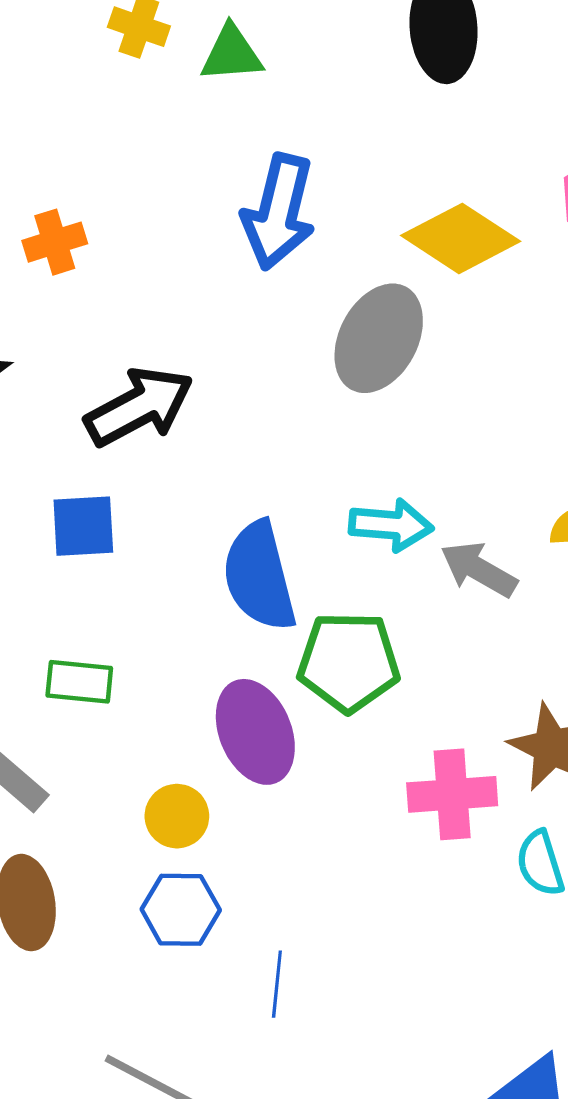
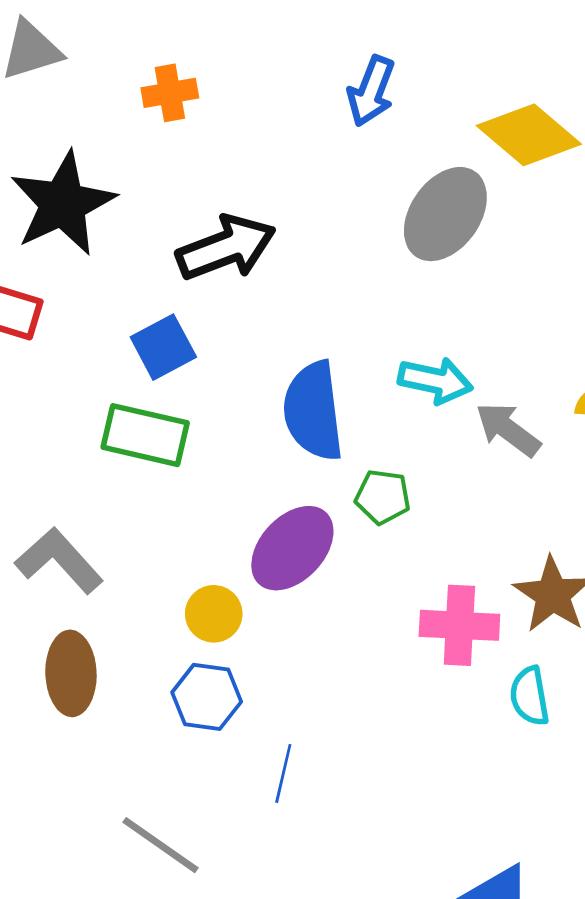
blue arrow: (279, 212) -> (371, 91), size x0.7
blue square: (83, 526) -> (163, 347), turned -32
green pentagon: (349, 662) -> (383, 497), size x0.6
green rectangle: (79, 682) -> (145, 435), moved, size x1.4
purple ellipse: (255, 732) -> (292, 548), turned 58

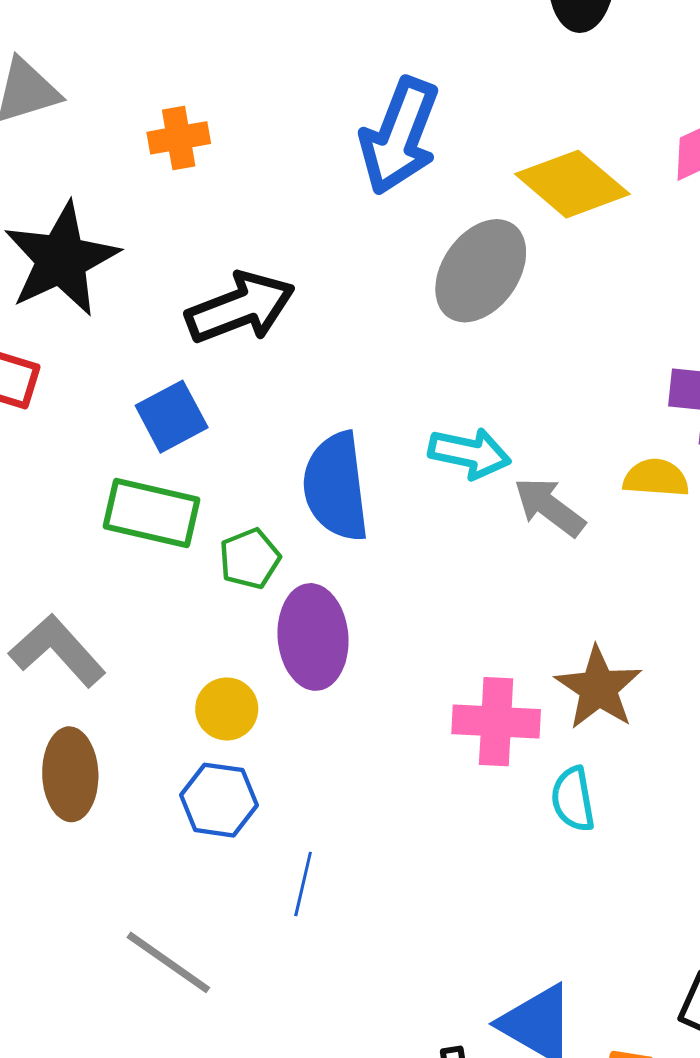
blue arrow: (371, 91) -> (399, 136), size x1.5
green pentagon: (383, 497) -> (250, 559), moved, turned -30
purple ellipse: (292, 548) -> (313, 637), turned -48

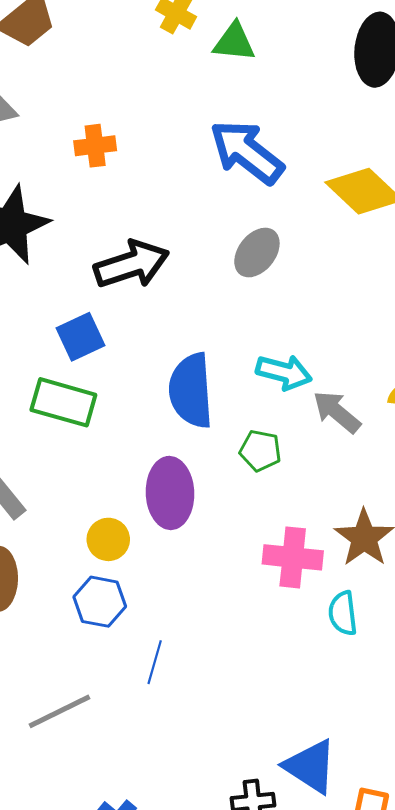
blue arrow: (399, 136) -> (247, 152), turned 104
gray ellipse: (481, 271) -> (257, 253), moved, size x0.7
green pentagon: (250, 559) -> (260, 451), moved, turned 30
gray line: (168, 962) -> (59, 711), turned -64

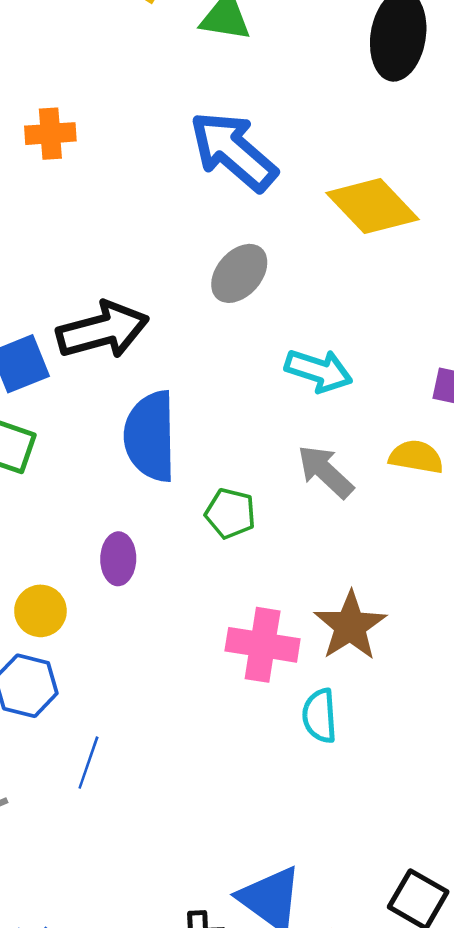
black arrow: (132, 264) -> (103, 330), moved
cyan arrow: (284, 372) -> (319, 371), moved
purple ellipse: (170, 493) -> (118, 559), size x0.6

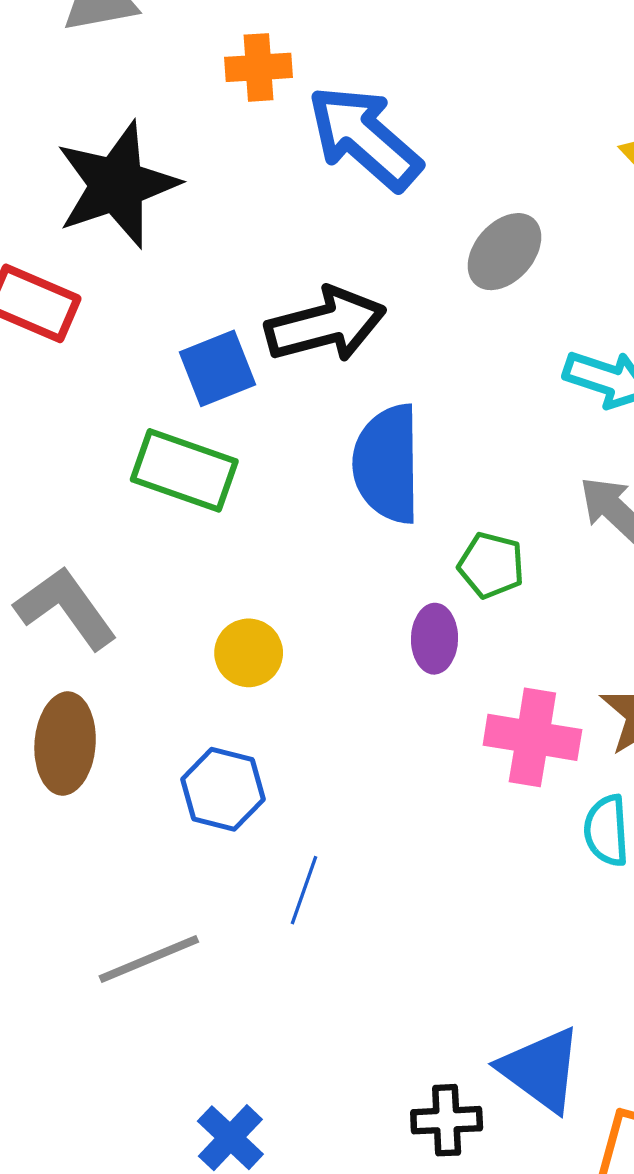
blue arrow: (233, 151) -> (364, 138), moved
purple ellipse: (118, 559) -> (434, 639), moved
yellow circle: (40, 611) -> (249, 653), moved

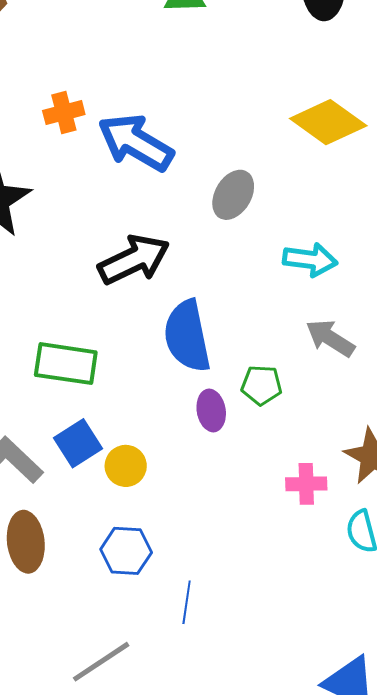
blue square: (217, 368) -> (78, 443), moved
purple ellipse: (434, 639) -> (211, 411), moved
pink cross: (532, 737) -> (306, 484), size x0.7

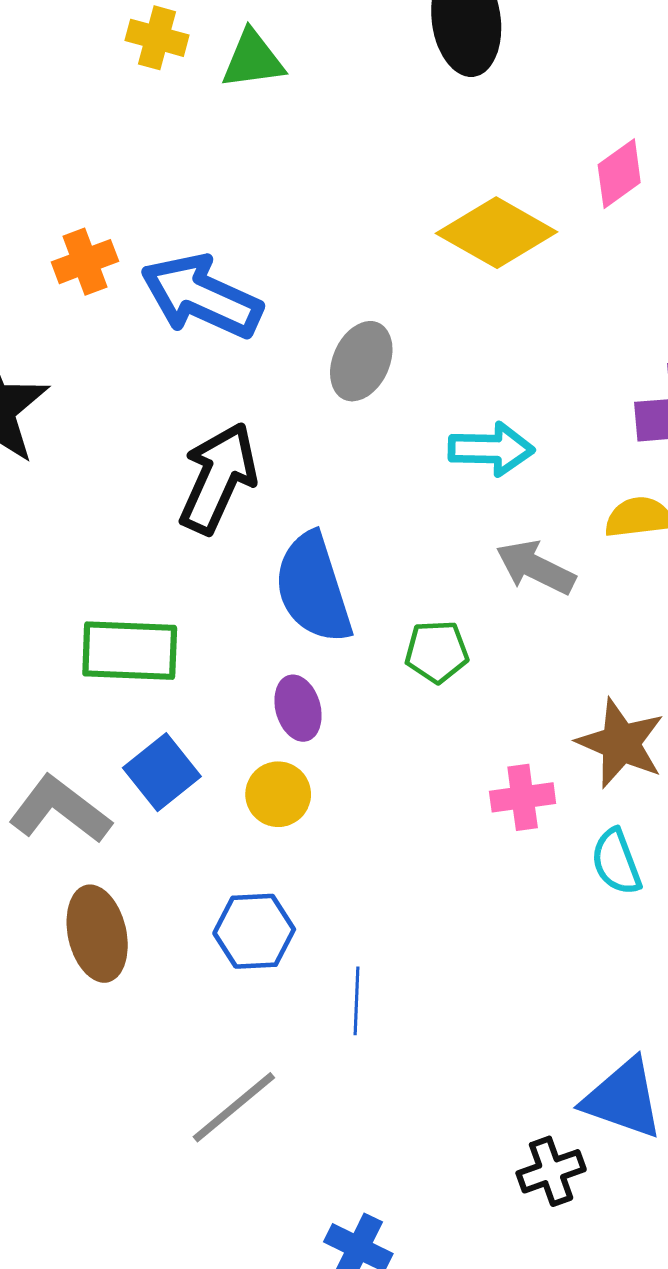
black arrow: (134, 260) -> (218, 478), turned -34
purple ellipse: (211, 411) -> (298, 708), moved
yellow circle: (126, 466) -> (278, 794), moved

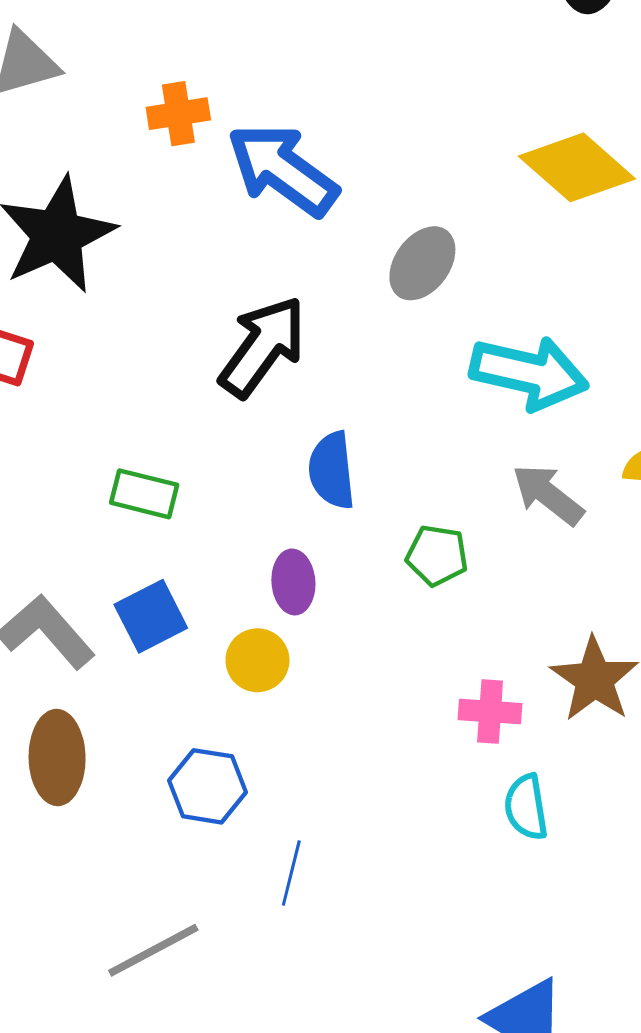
cyan arrow: (491, 449) -> (529, 373), size x1.4
blue semicircle: (313, 588) -> (332, 470), size x0.7
green rectangle: (130, 651) -> (144, 494), size x0.7
cyan semicircle: (616, 862) -> (526, 807), moved

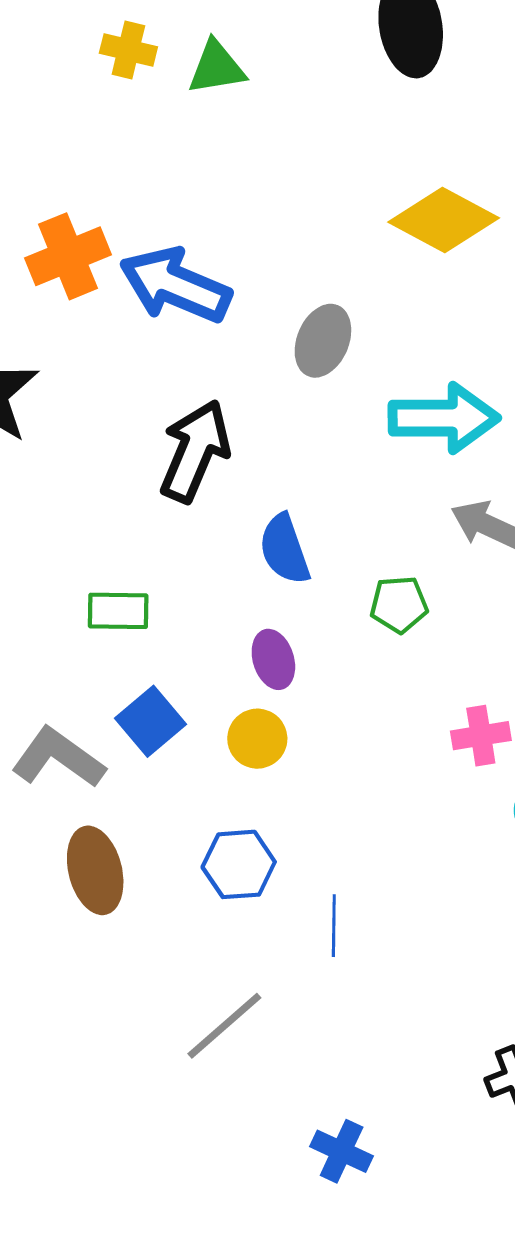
orange cross: (178, 114) -> (68, 256), size x1.4

